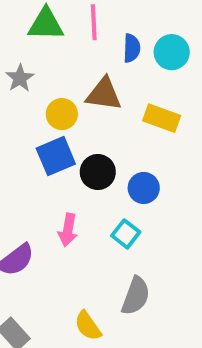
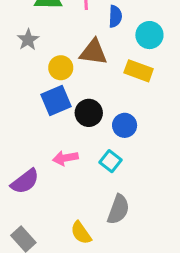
cyan circle: (172, 52) -> (149, 35), moved
pink arrow: (68, 230) -> (65, 158), turned 70

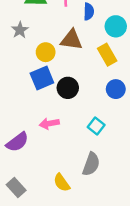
yellow rectangle: (139, 71) -> (107, 55), turned 40
blue circle: (125, 125) -> (116, 89), moved
cyan square: (111, 161) -> (96, 126), moved

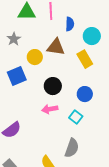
blue square: (42, 78) -> (17, 76), moved
blue circle: (116, 89) -> (85, 94), moved
pink arrow: (49, 124) -> (50, 109), moved

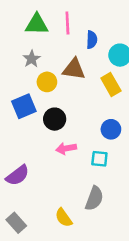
gray star: (14, 39) -> (32, 59), moved
black circle: (53, 86) -> (55, 119), moved
cyan square: (76, 117) -> (99, 159), turned -32

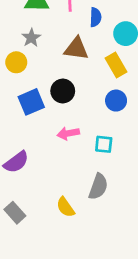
yellow circle: (47, 82) -> (16, 62), moved
blue square: (24, 106) -> (31, 102), moved
black circle: (55, 119) -> (63, 91), moved
blue circle: (111, 129) -> (116, 101), moved

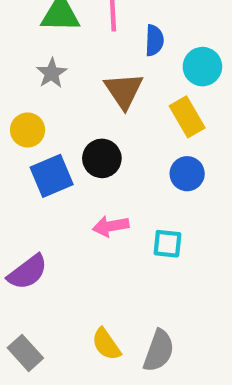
brown triangle: (76, 49) -> (124, 91), turned 48
yellow circle: (16, 62) -> (28, 130), moved
gray semicircle: (98, 187) -> (159, 351), moved

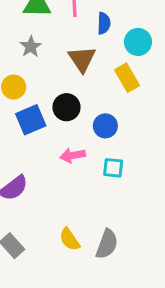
blue circle: (187, 174) -> (105, 126), moved

